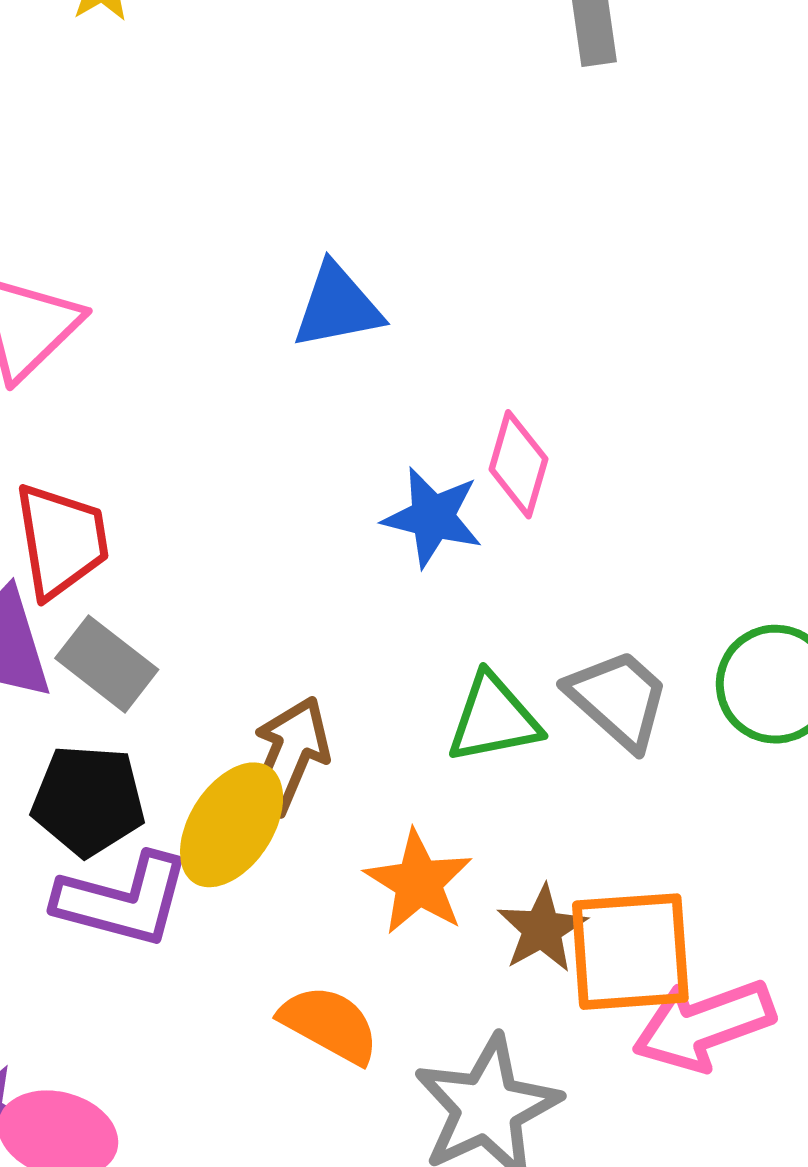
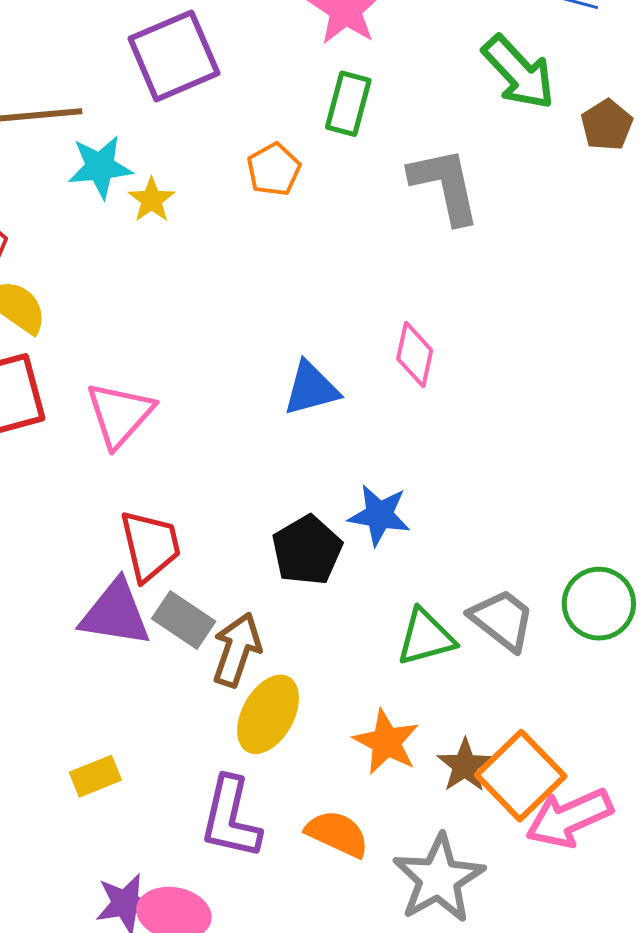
pink diamond: (518, 464) -> (415, 354), moved
brown arrow: (289, 756) -> (237, 650), moved
black pentagon: (88, 800) -> (307, 550), moved, turned -30
purple L-shape: (123, 900) -> (231, 818), moved, turned 92
orange square: (630, 952) -> (521, 776), turned -36

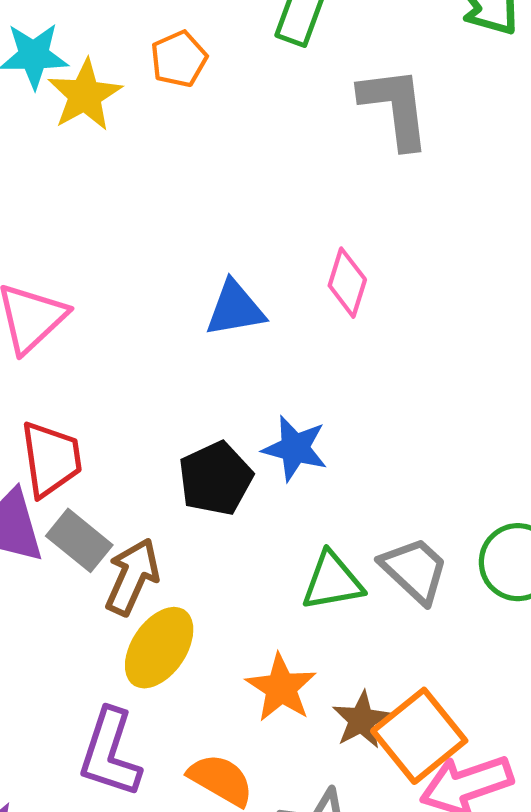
orange pentagon: (274, 169) -> (179, 59), moved
yellow star: (152, 200) -> (85, 95), size x1.5

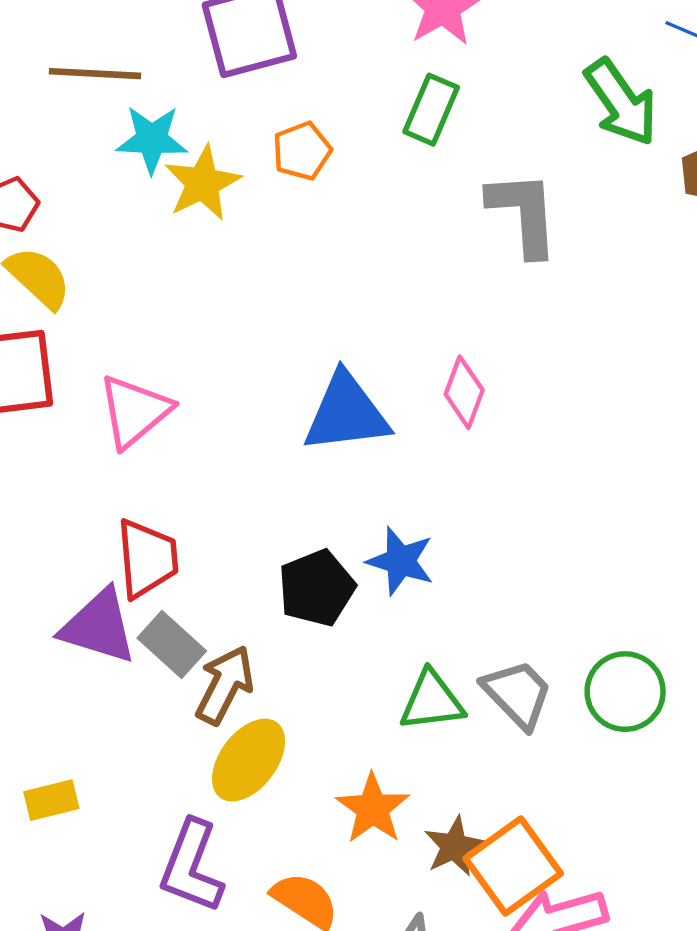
blue triangle: (235, 309) -> (346, 413), size x1.4

